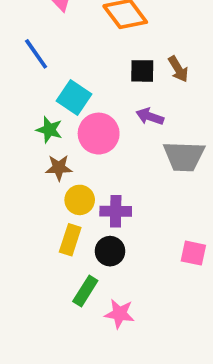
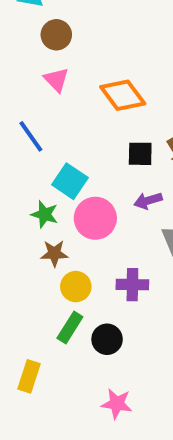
purple arrow: (150, 116) -> (148, 201), turned -36
purple cross: (116, 211) -> (132, 285), moved
yellow rectangle: (70, 240) -> (29, 376), moved
green rectangle: (85, 291) -> (70, 328), moved

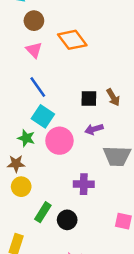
orange diamond: (123, 95) -> (72, 40), moved
blue line: (31, 136) -> (38, 87), moved
brown star: (54, 253) -> (16, 164), moved
yellow circle: (76, 287) -> (21, 187), moved

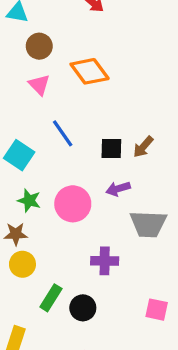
blue line: (38, 87) -> (63, 133), moved
brown arrow: (113, 97) -> (143, 147), turned 72
cyan square: (43, 116) -> (19, 155), moved

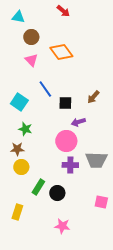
black square: (111, 148) -> (65, 103), moved
pink circle: (73, 204) -> (66, 141), moved
gray trapezoid: (148, 224) -> (96, 160), moved
pink square: (157, 310) -> (101, 202), moved

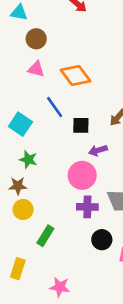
orange diamond: (61, 52) -> (76, 76), moved
pink triangle: (31, 60) -> (36, 69), turned -32
black circle: (57, 193) -> (102, 240), moved
pink star: (62, 226) -> (60, 287), moved

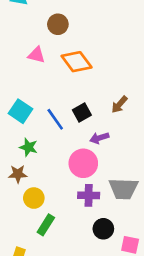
brown circle: (36, 39) -> (58, 24), moved
blue line: (55, 107) -> (55, 119), moved
black square: (81, 125) -> (82, 112), turned -30
yellow circle: (23, 209) -> (34, 198), moved

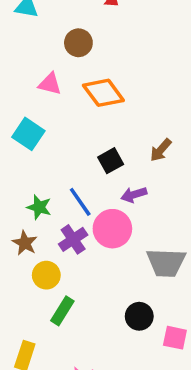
cyan square: (20, 111) -> (28, 134), moved
blue line: (55, 119) -> (80, 202), moved
brown star: (18, 174) -> (25, 243), turned 30
purple cross: (89, 195) -> (73, 239), moved, turned -35

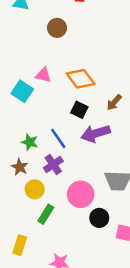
pink triangle: (50, 84) -> (43, 75), moved
orange diamond: (103, 93) -> (81, 79), moved
black square: (111, 161) -> (79, 110), turned -35
purple arrow: (134, 195) -> (96, 133), size x1.6
pink circle: (112, 229) -> (81, 194), moved

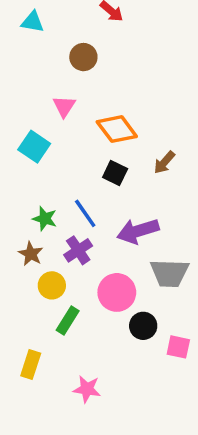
pink triangle: (43, 75) -> (64, 106), moved, turned 49
purple arrow: (96, 133) -> (138, 231), moved

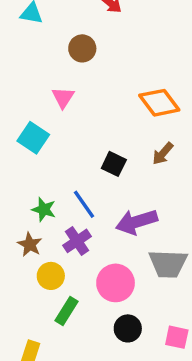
orange diamond: (117, 129) -> (159, 103), moved
black circle: (143, 326) -> (128, 328), moved

